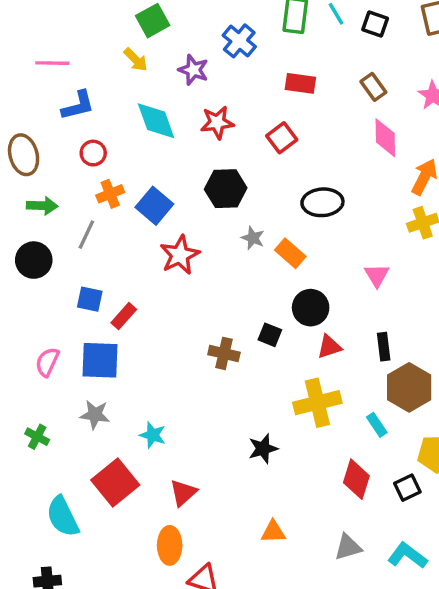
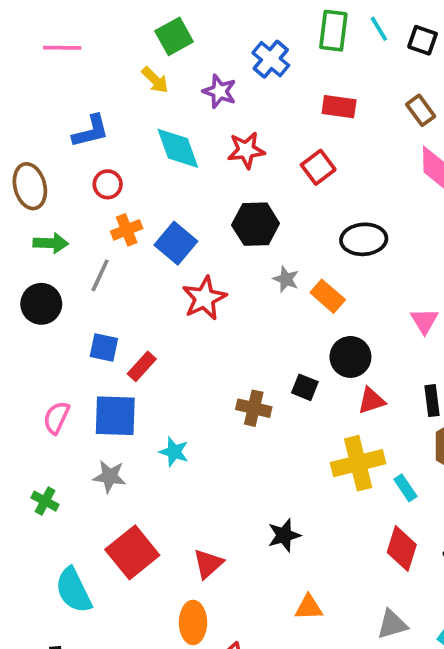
pink line: (52, 63) -> (62, 48), moved
cyan rectangle: (377, 425) -> (405, 488), moved
cyan star: (153, 435) -> (174, 452), moved
black star: (263, 449) -> (284, 535), moved

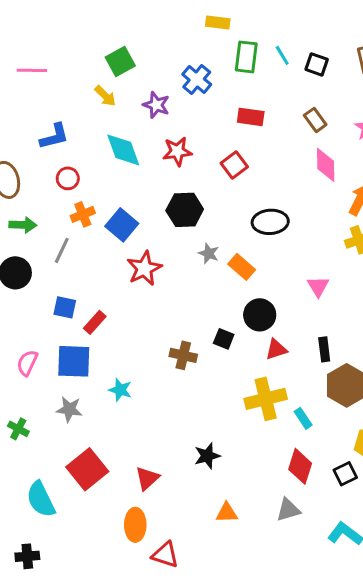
gray triangle: (392, 624) -> (288, 510), moved

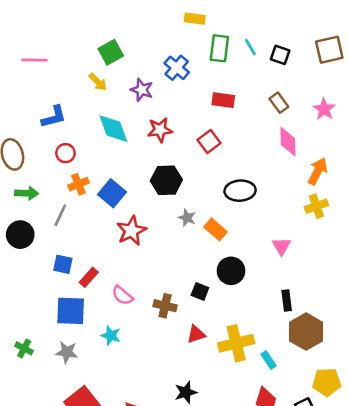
red triangle: (276, 349) -> (196, 334), moved
pink semicircle: (27, 363) -> (122, 295), moved, turned -75
green cross: (18, 429) -> (24, 348), moved

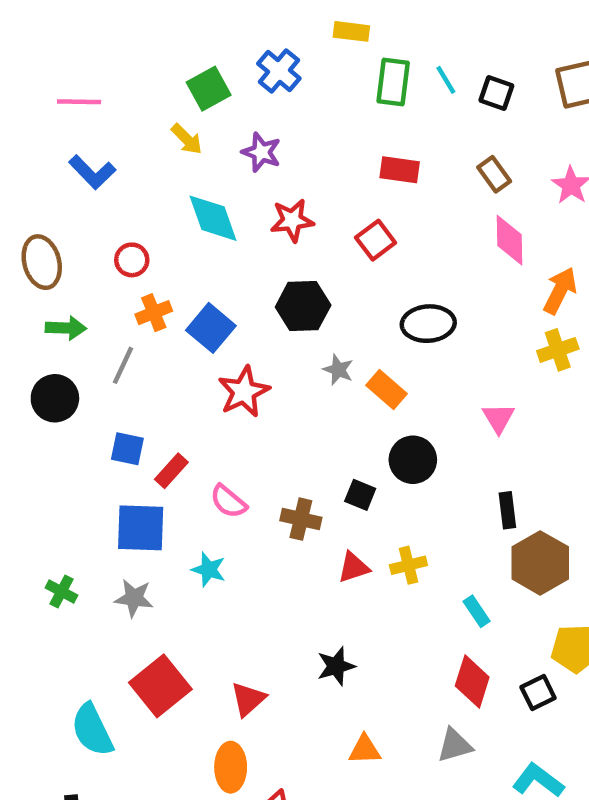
blue cross: (177, 68) -> (279, 71), moved
blue L-shape: (54, 117) -> (92, 172), moved, turned 60
yellow cross: (236, 343) -> (408, 565), moved, size x0.6

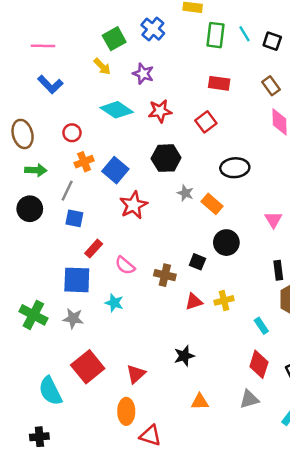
cyan diamond: (213, 218) -> (117, 110), turned -36
blue square: (127, 449) -> (74, 218), moved
green cross: (61, 591) -> (33, 315), size x1.6

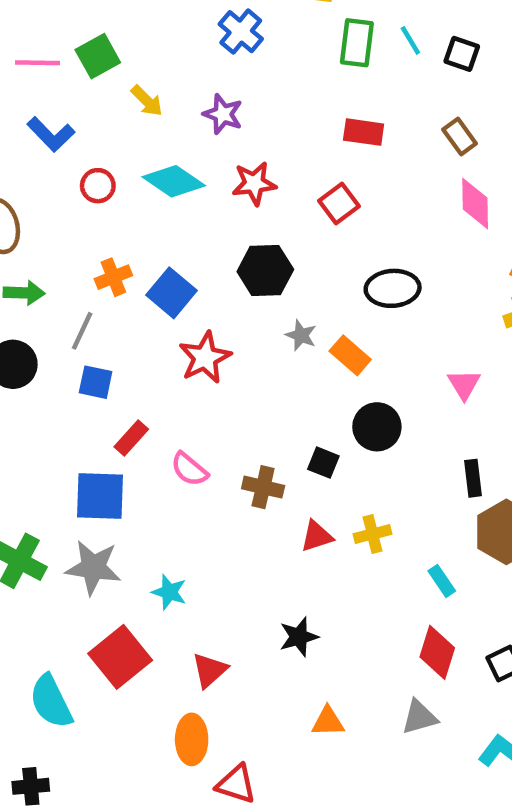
green square: (114, 39) -> (98, 56), moved
red circle: (72, 133) -> (98, 186), moved
cyan star: (114, 303) -> (169, 592), moved
gray star: (73, 319) -> (93, 567), size x1.4

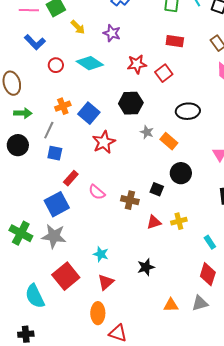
red star: (254, 183) -> (137, 64), moved
blue square: (100, 496) -> (57, 204), turned -30
cyan star: (169, 592) -> (101, 254), moved
orange triangle: (328, 722) -> (171, 305), moved

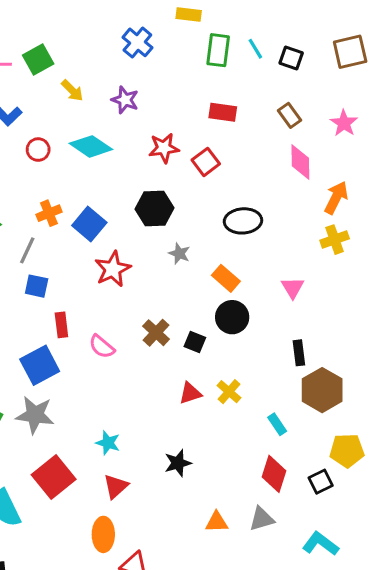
orange rectangle: (169, 141) -> (226, 278), moved
red rectangle: (71, 178) -> (61, 325), turned -49
brown cross: (130, 200) -> (156, 333), moved, turned 30
yellow cross: (179, 221) -> (229, 392), turned -35

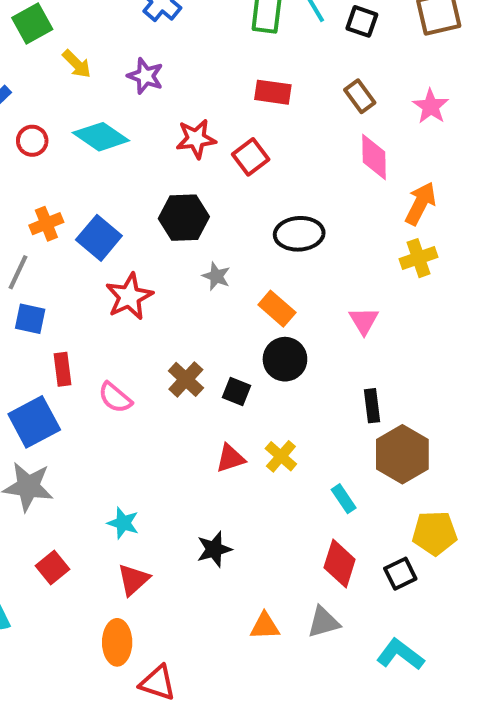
red square: (54, 477) -> (52, 568), size x0.6

